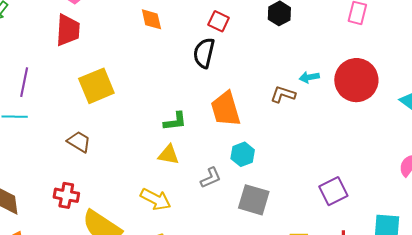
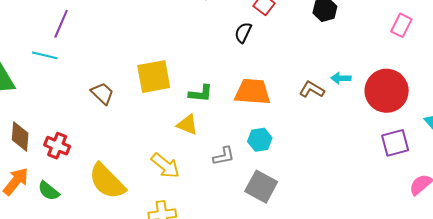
black semicircle: (204, 53) -> (243, 33), size x0.7
yellow square: (96, 86) -> (154, 77), moved
orange trapezoid: (226, 109) -> (253, 92), turned 99
purple square: (333, 191) -> (395, 143), moved
red cross: (66, 195) -> (57, 146), moved

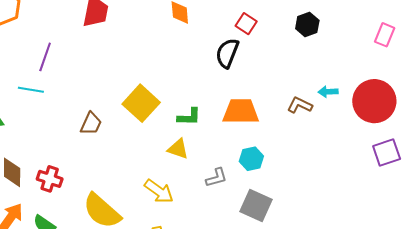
black semicircle: (243, 33) -> (227, 53), size x1.4
yellow square: (154, 77) -> (141, 103), turned -33
brown trapezoid: (102, 93) -> (91, 124), turned 75

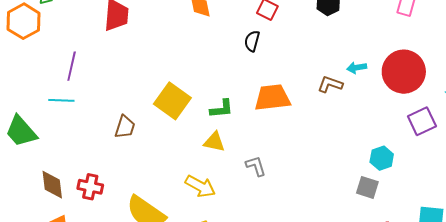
black semicircle: (227, 53) -> (252, 41), size x0.7
cyan hexagon: (251, 159) -> (382, 158), moved
gray L-shape: (216, 178) -> (256, 166), turned -85
gray square: (256, 205) -> (367, 187), moved, size x0.7

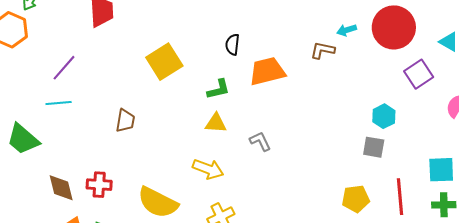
black semicircle: (252, 41) -> (232, 44), moved
purple line: (72, 66) -> (64, 68), turned 36
yellow square: (172, 101) -> (164, 62), moved, turned 30

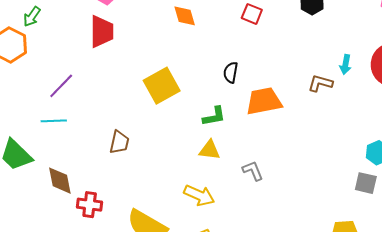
cyan arrow: (347, 30) -> (346, 65), turned -66
brown diamond: (61, 188) -> (60, 181), moved

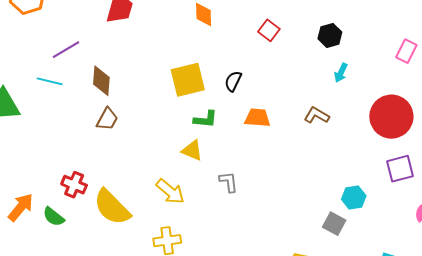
cyan arrow: (346, 65) -> (341, 73), moved
yellow square: (162, 86) -> (188, 80), moved
orange trapezoid: (264, 101) -> (257, 118), size x0.7
brown diamond: (60, 181) -> (101, 81), moved
red cross: (90, 205) -> (74, 185), moved

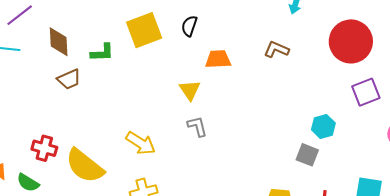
brown trapezoid: (107, 119) -> (69, 79), turned 45
green L-shape: (206, 119) -> (102, 53), moved
yellow triangle: (192, 150) -> (190, 90), moved, turned 40

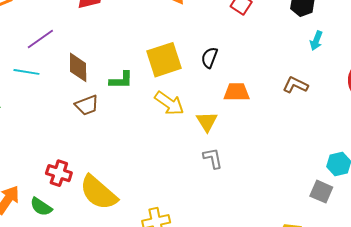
yellow arrow: (141, 143) -> (169, 103), moved

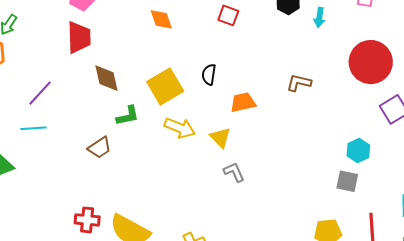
cyan arrow: (316, 41) -> (319, 17), moved
brown diamond: (78, 67) -> (107, 78), moved

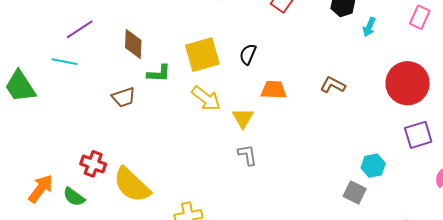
brown diamond: (107, 78) -> (133, 44), moved

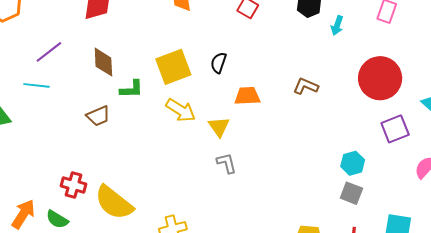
gray square: (355, 193) -> (351, 193), moved

